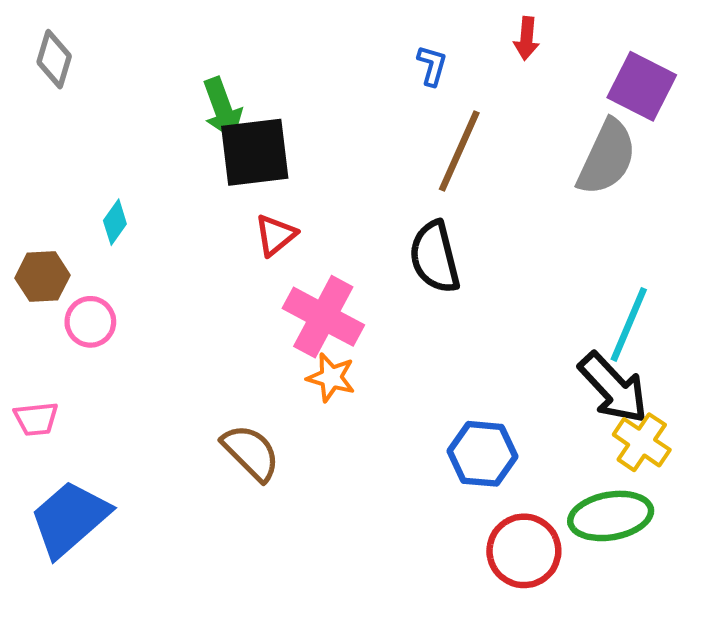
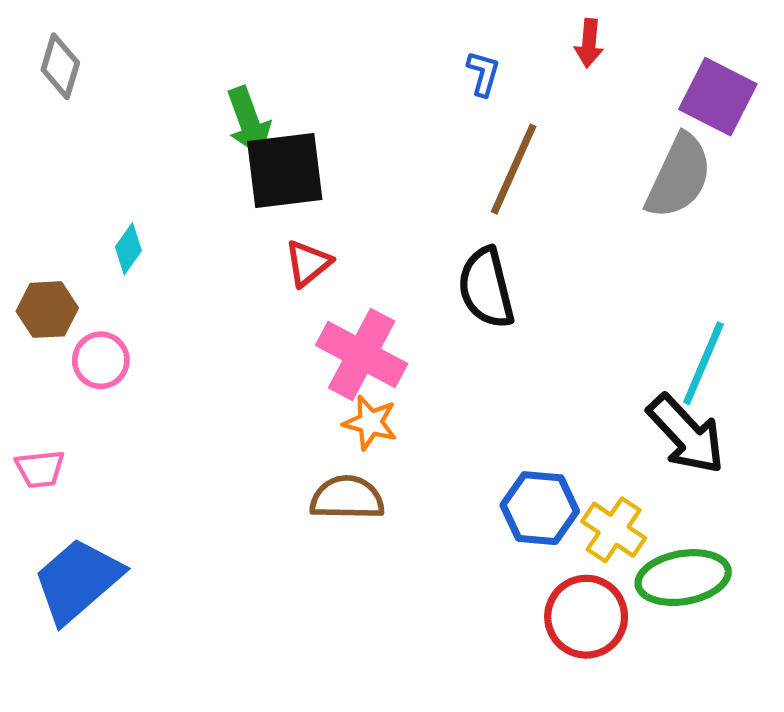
yellow cross: (642, 442) -> (614, 530), moved
brown semicircle: (251, 453) -> (347, 498), moved, turned -44

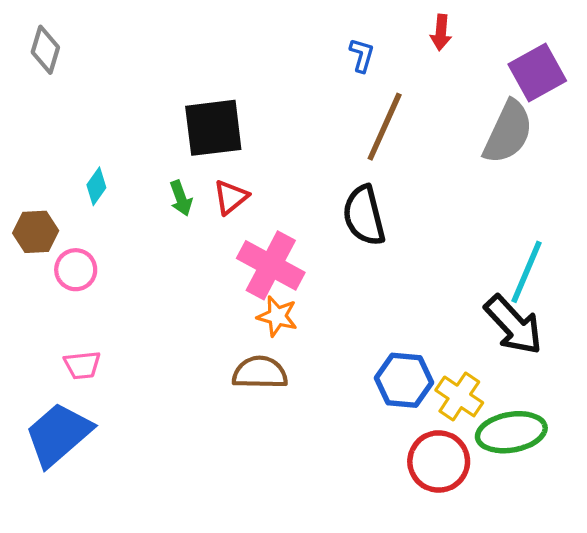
purple square: (718, 97) -> (537, 73), turned 34
green arrow: (249, 121) -> (181, 198), moved, size x0.7
pink trapezoid: (40, 469) -> (82, 365), moved

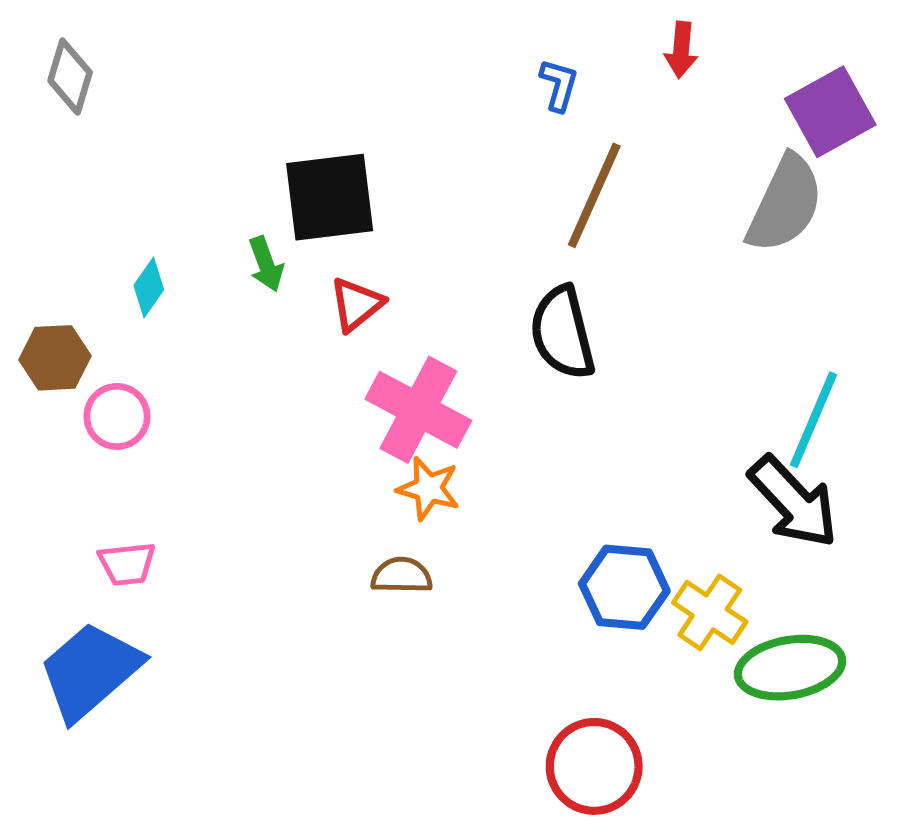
green arrow: (181, 198) -> (266, 264), moved
brown semicircle: (260, 373) -> (402, 576), size x0.7
red circle: (439, 461) -> (594, 766), moved

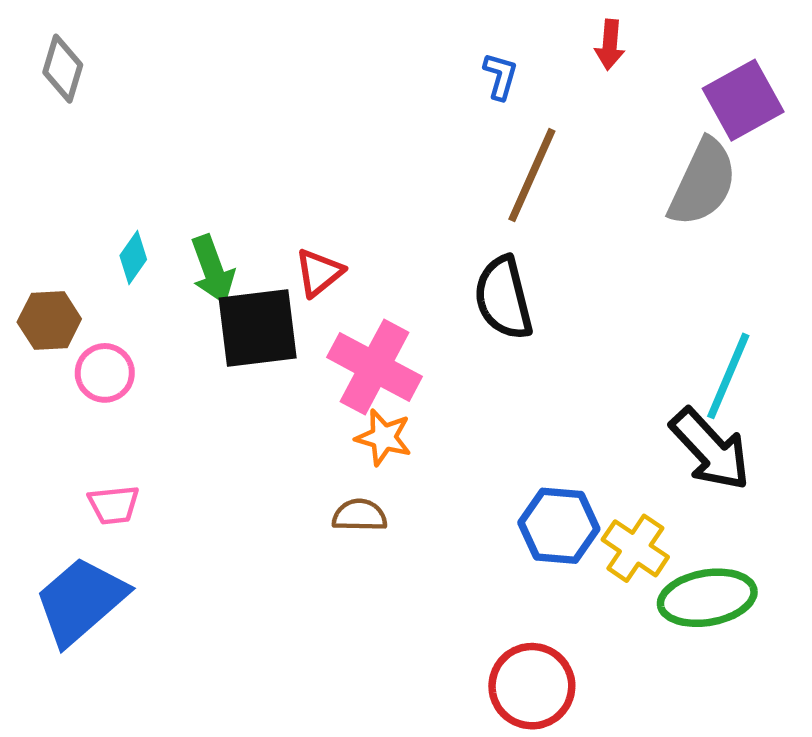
black square: (330, 197) -> (258, 328), moved
green arrow: (266, 264) -> (213, 270), moved, size x1.4

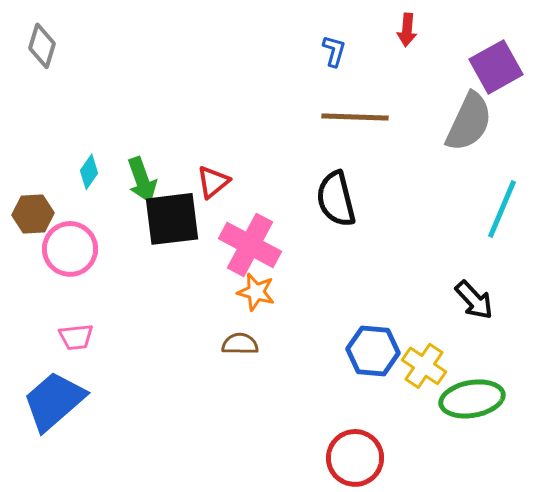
brown line: (532, 175) -> (355, 117), turned 68
pink circle: (105, 373) -> (70, 249), size x1.4
cyan line: (728, 376) -> (502, 209), moved
black arrow: (710, 449) -> (474, 300), size x0.7

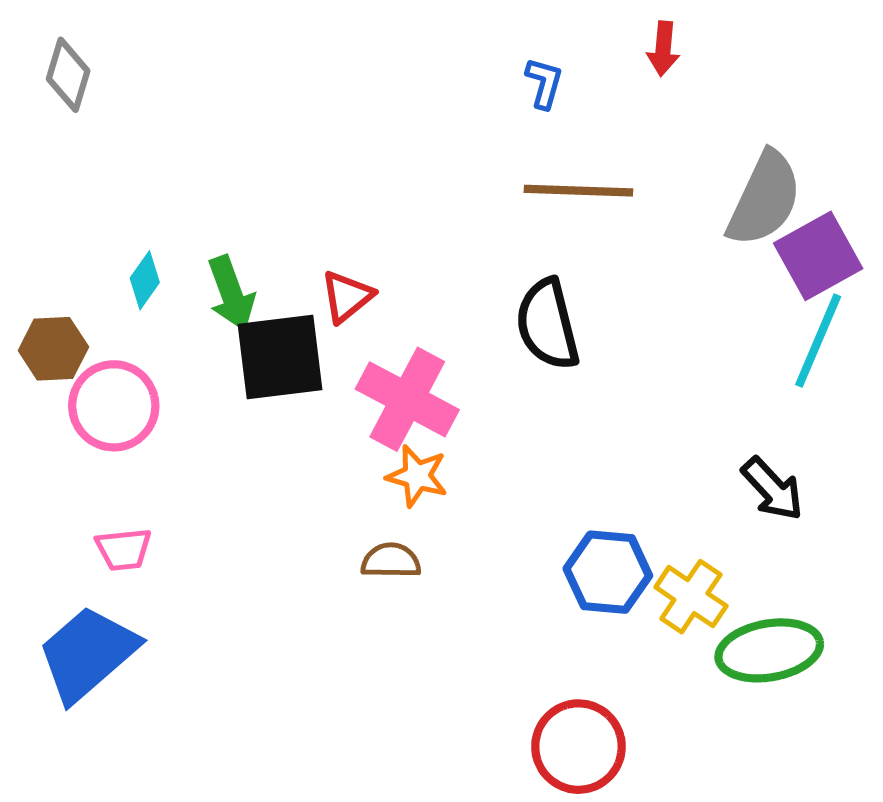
purple square: (496, 67) -> (818, 256), moved

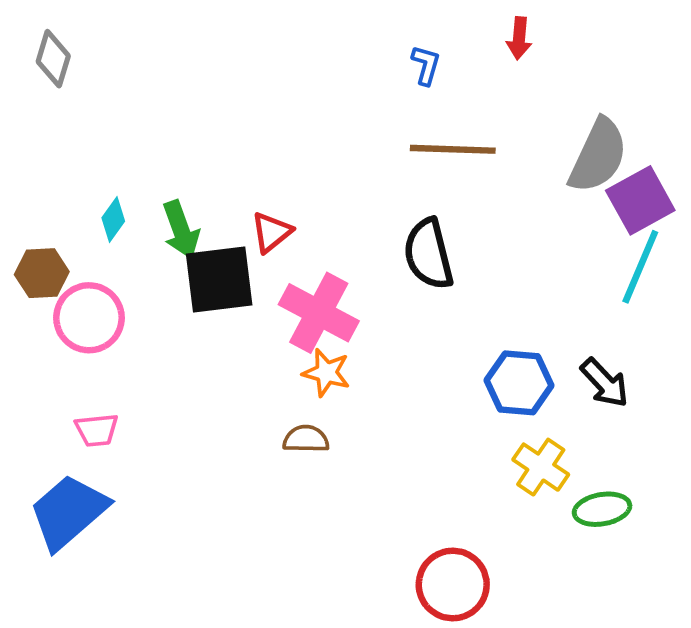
blue hexagon: (608, 572) -> (519, 383), moved
green ellipse: (769, 650) -> (602, 509), size x0.7

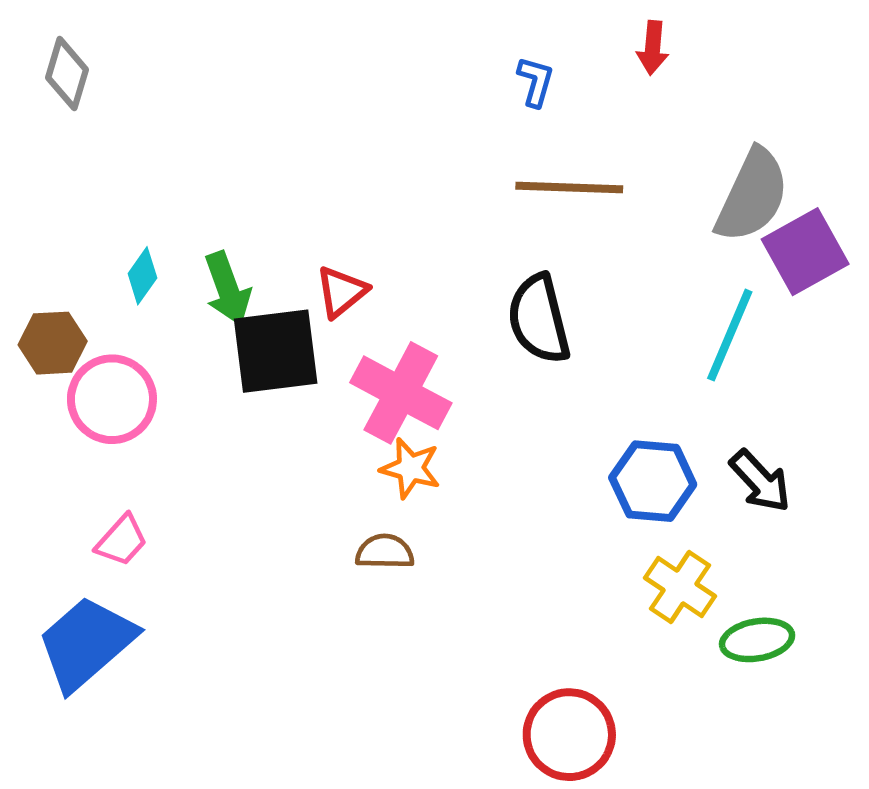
cyan line: (640, 267) -> (730, 335), moved
pink trapezoid: (97, 430) -> (122, 540), turned -42

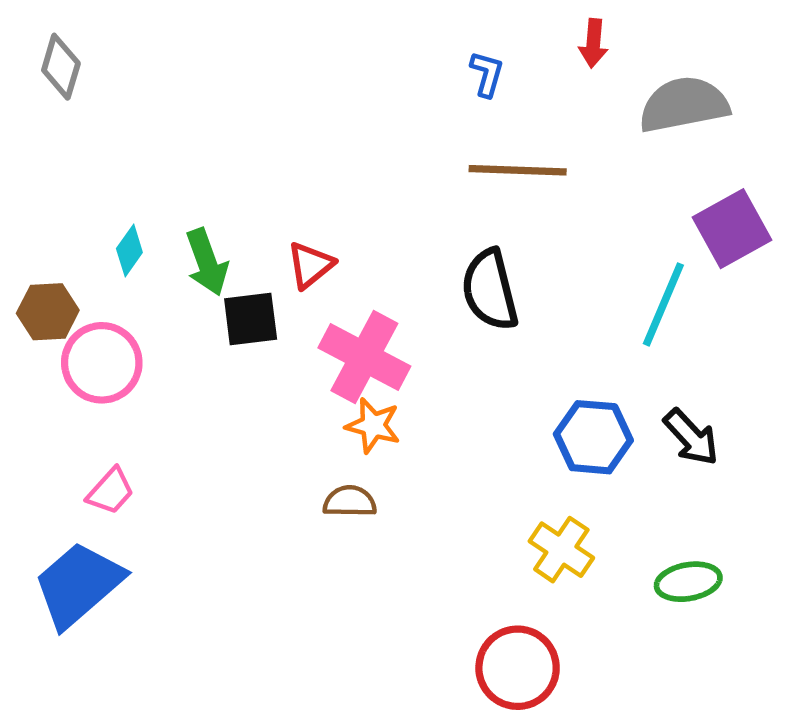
gray semicircle: (752, 195) -> (684, 105), moved, turned -126
black square: (276, 351) -> (251, 319), size x0.7
yellow cross: (680, 587) -> (561, 550), moved

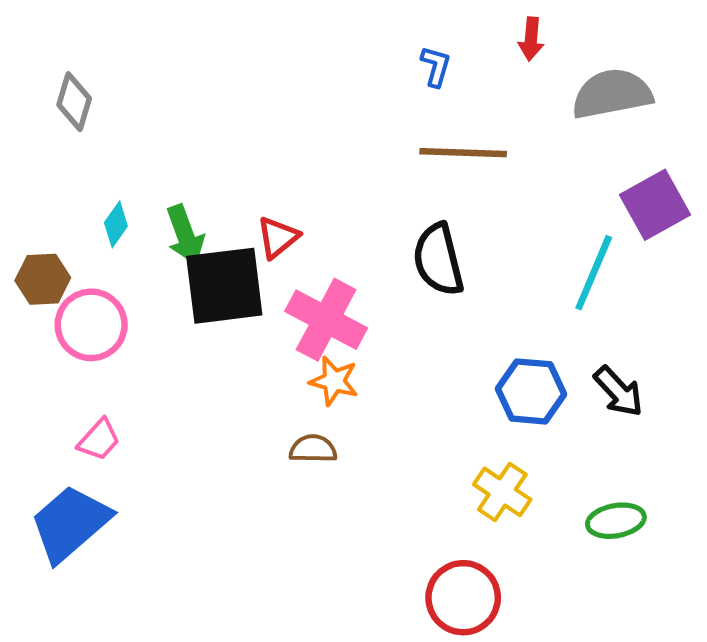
gray diamond: (61, 67) -> (74, 102), moved
black square: (251, 319) -> (224, 286), size x1.6

